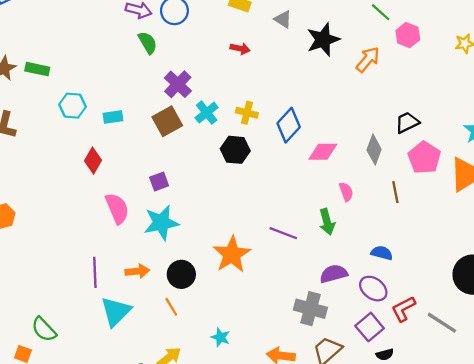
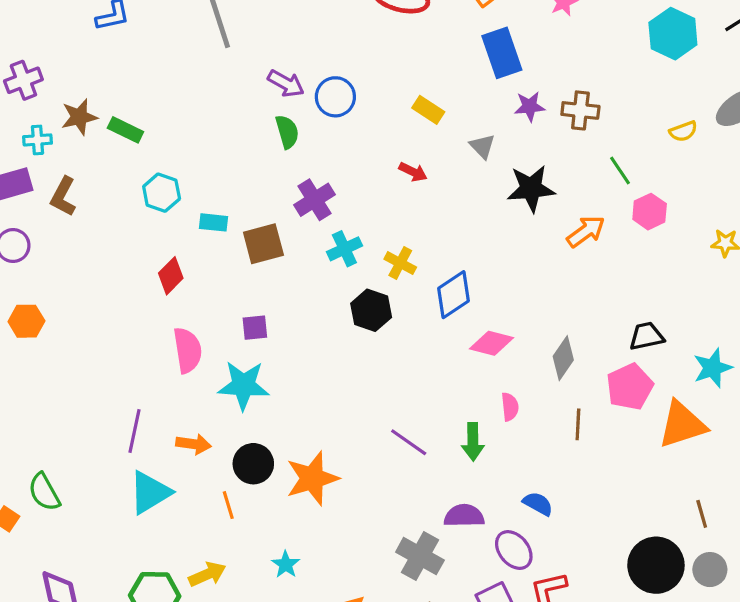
brown square: (167, 121) -> (263, 244), moved
black trapezoid: (407, 123) -> (646, 336), moved
orange star: (232, 254) -> (312, 478), moved

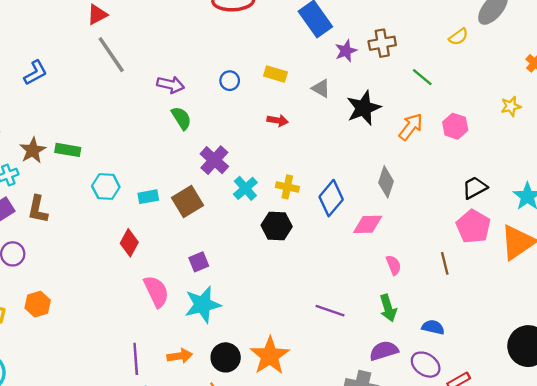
blue circle: (335, 97) -> (230, 81), moved, size x0.7
pink hexagon: (650, 212) -> (455, 126), moved
gray diamond: (563, 358) -> (386, 182), moved
green arrow: (473, 442) -> (388, 308), moved

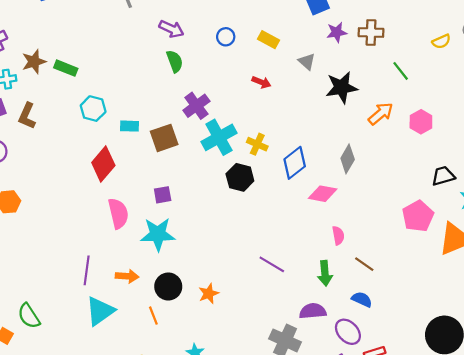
cyan cross: (245, 188) -> (219, 137), size x1.5
black trapezoid: (475, 188) -> (443, 176), moved
red diamond: (129, 243) -> (103, 164), size x1.4
brown line: (445, 263) -> (364, 264), moved, turned -54
orange star: (270, 356) -> (209, 293), size x0.6

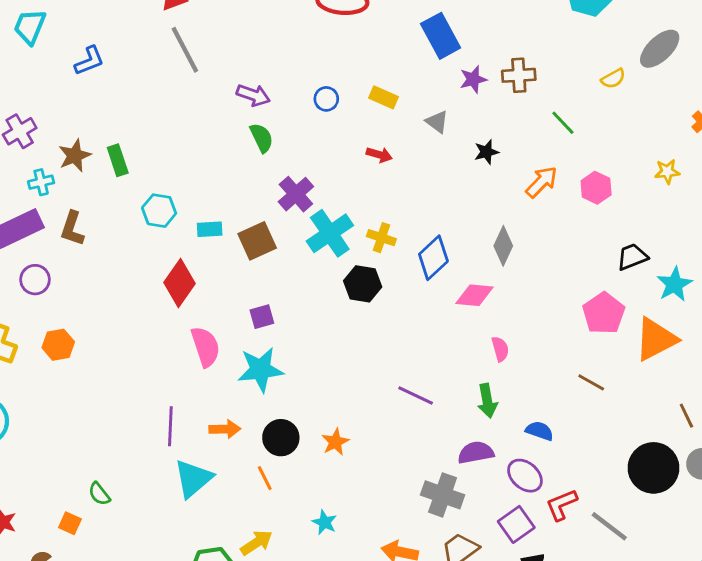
green rectangle: (66, 68) -> (118, 160), turned 55
black star: (342, 87) -> (486, 152), size x0.6
brown line: (364, 264) -> (591, 382), moved
green semicircle: (29, 316) -> (99, 494), size x0.7

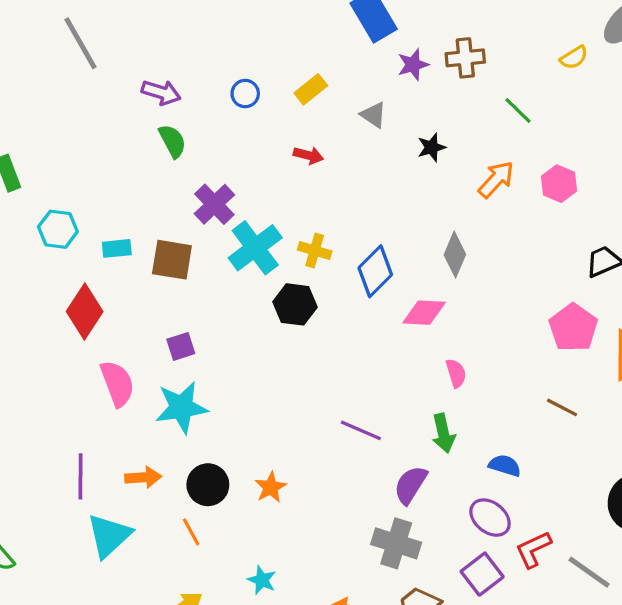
yellow rectangle: (383, 97) -> (311, 89), turned -60
brown square: (257, 241) -> (172, 260), turned 36
purple semicircle: (476, 453) -> (410, 485), moved, turned -45

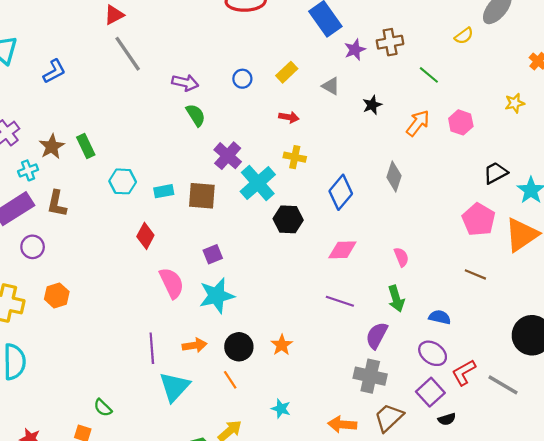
yellow cross: (315, 250) -> (295, 157), moved
red diamond: (85, 311) -> (145, 236), size x0.7
pink diamond: (424, 313) -> (342, 250), moved

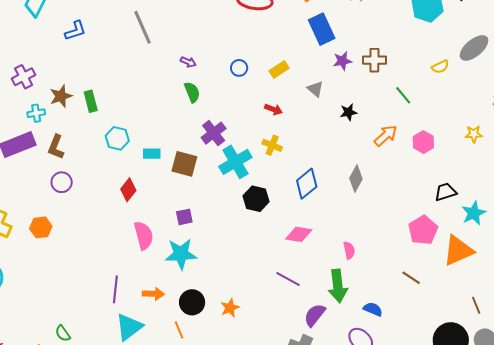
purple arrow: (185, 83) -> (188, 62), size x0.7
purple circle: (33, 247) -> (62, 182), moved
green arrow: (396, 299) -> (338, 286), size x1.4

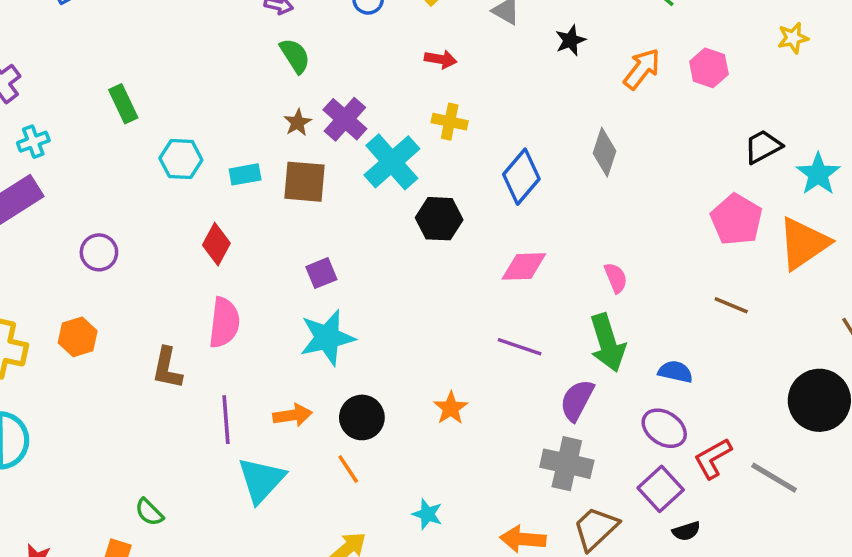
brown star: (61, 96) -> (298, 123), moved, size x0.7
brown L-shape: (56, 147) -> (167, 368), moved
pink semicircle: (144, 235) -> (224, 323), moved, turned 32
orange star: (230, 308) -> (451, 408), moved

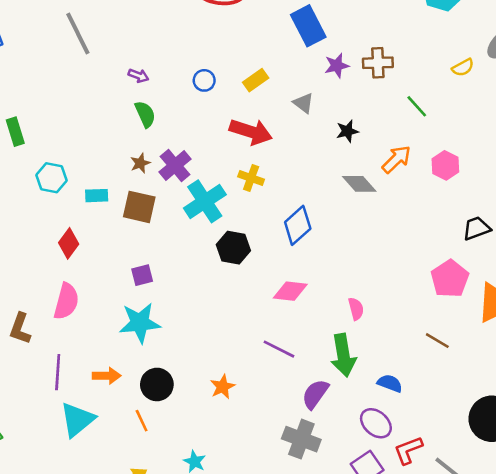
red arrow: (441, 59) -> (251, 132), size x1.8
gray diamond: (604, 152) -> (359, 184), moved, turned -68

